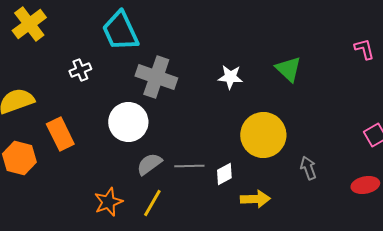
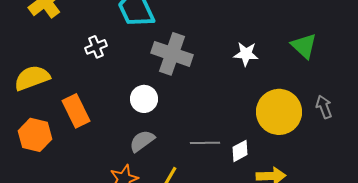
white circle: (128, 122) -> (144, 99), size x0.7
gray semicircle: (149, 164) -> (142, 141), moved
gray arrow: (308, 168) -> (324, 107), moved

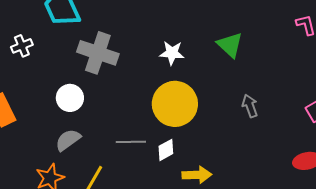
yellow circle: (279, 112) -> (175, 104), moved

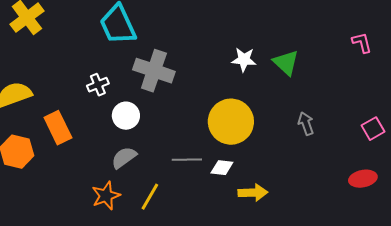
white cross: (22, 46) -> (98, 85), moved
white star: (172, 53) -> (244, 60), moved
white diamond: (166, 150) -> (222, 168), turned 35

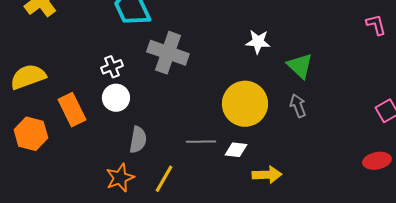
green triangle: (286, 63) -> (300, 66), moved
white circle: (126, 116) -> (116, 98), moved
gray arrow: (306, 124) -> (298, 106), moved
gray semicircle: (124, 158) -> (138, 140), turned 136

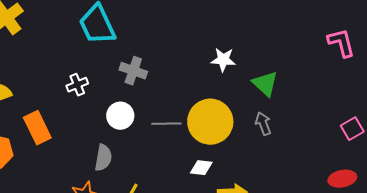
pink L-shape: (376, 25) -> (341, 43), size x1.4
gray cross: (168, 53) -> (133, 71), size x0.7
white circle: (116, 98) -> (120, 116), moved
gray line: (201, 142) -> (166, 124), moved

